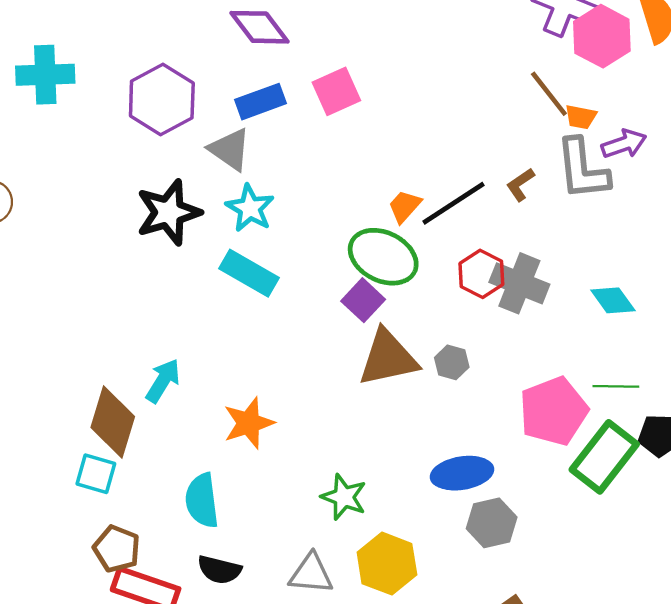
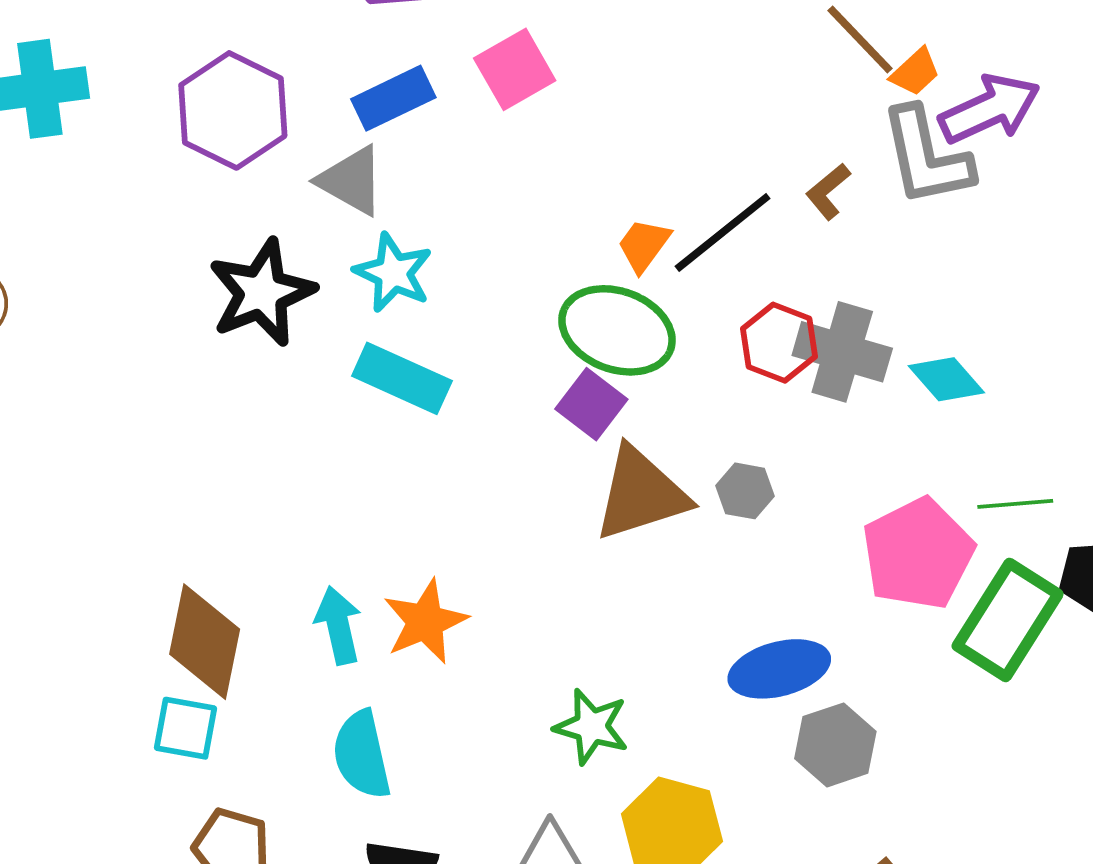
orange trapezoid: (581, 117) -> (915, 72), turned -48
purple arrow: (624, 144) -> (990, 109), size x1.4
cyan diamond: (613, 300) -> (946, 379), moved
cyan arrow: (163, 381) -> (338, 625), moved, turned -39

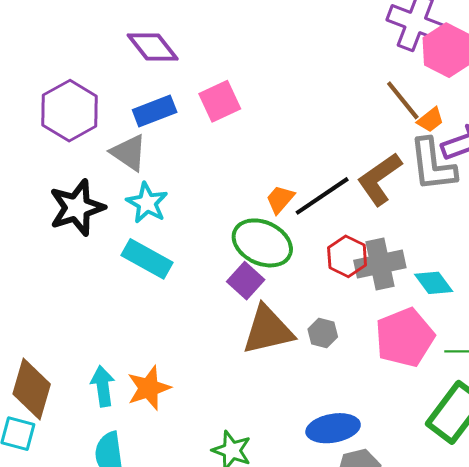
brown L-shape: (828, 191) -> (379, 179), size x1.8
gray cross: (842, 352) -> (380, 264), turned -33
pink pentagon: (918, 554) -> (405, 337), moved

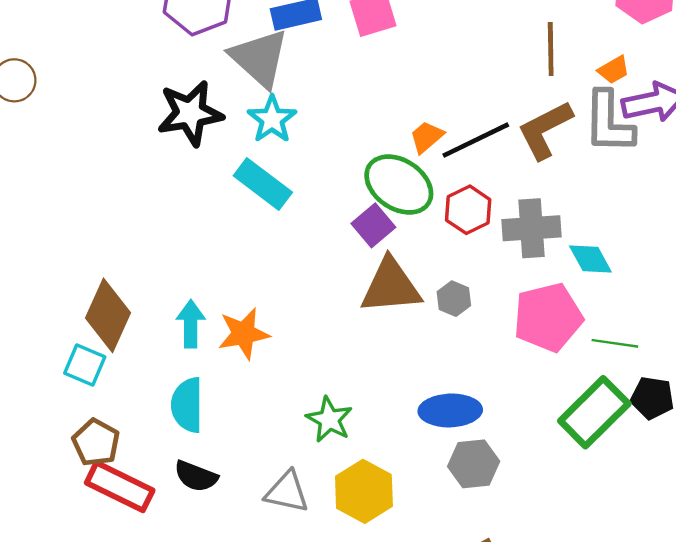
brown line: (403, 100) -> (551, 49), moved, turned 30
gray triangle: (129, 153) -> (259, 58), size x1.4
red hexagon: (347, 256) -> (468, 210), moved

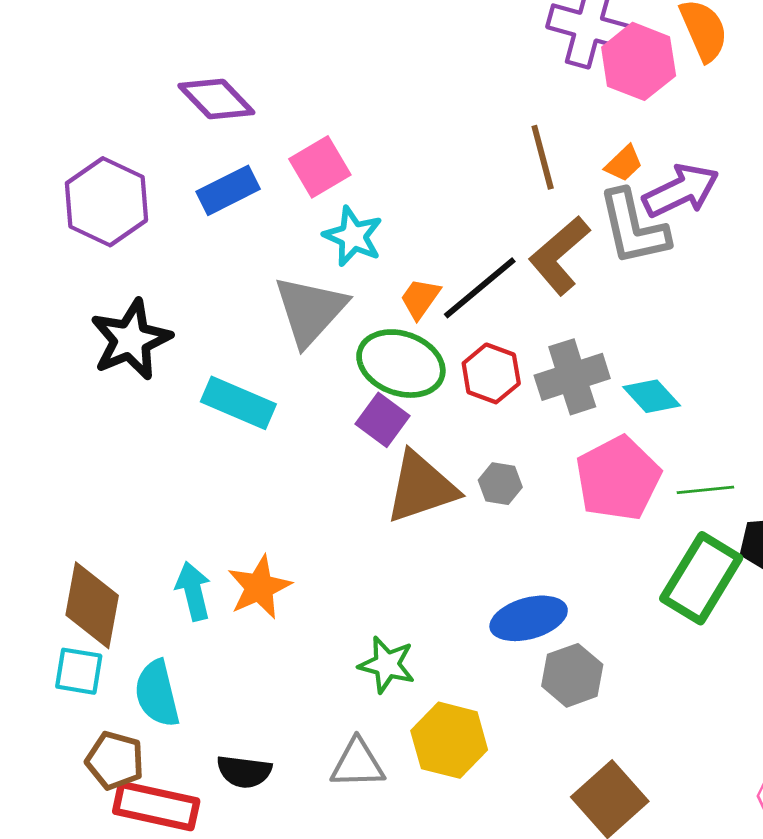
gray triangle: (259, 58) -> (310, 310), moved, turned 44
cyan star: (272, 119) -> (353, 236), moved
cyan semicircle: (187, 405) -> (157, 694), moved

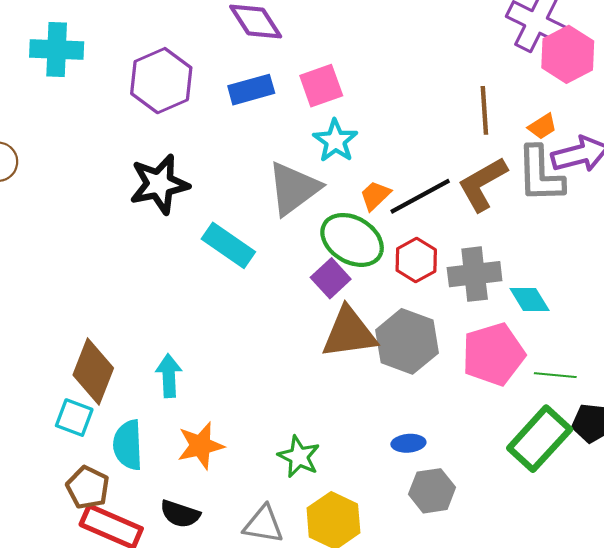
gray hexagon: (500, 484) -> (407, 341), size x2.0
orange star: (259, 587) -> (201, 446), moved
blue ellipse: (529, 618) -> (408, 443), size x0.6

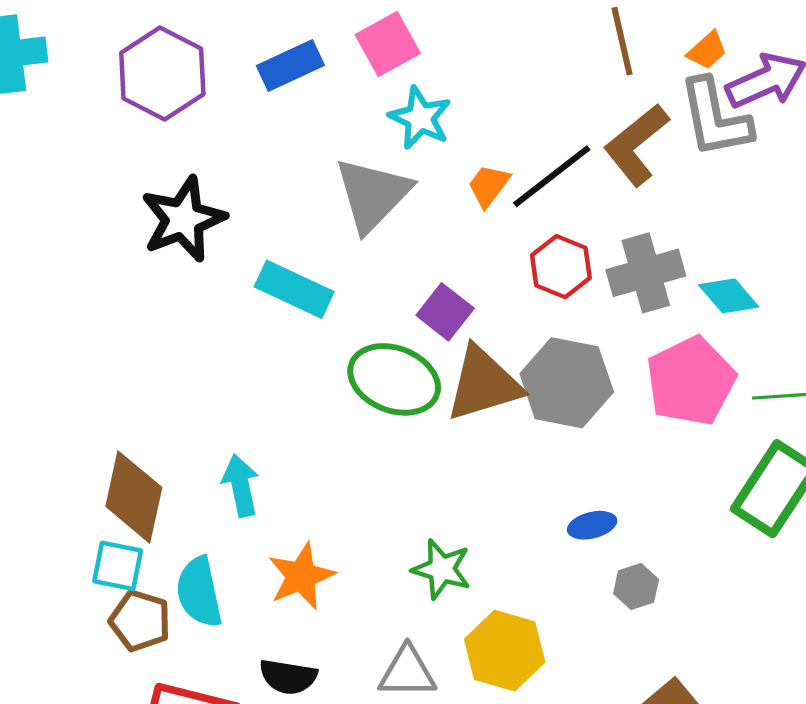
green ellipse: (352, 240) -> (394, 379), moved
brown pentagon: (88, 488) -> (140, 621), moved
gray hexagon: (432, 491) -> (636, 586), size x0.7

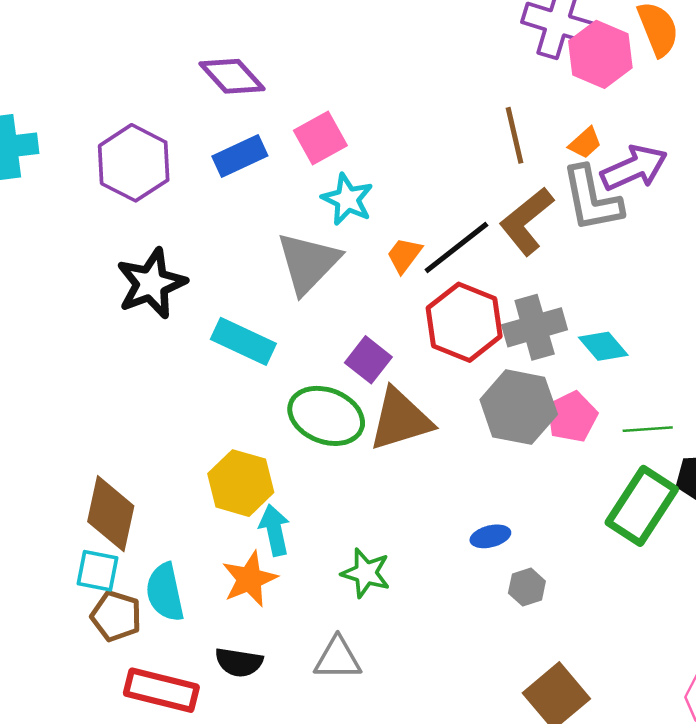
red hexagon: (561, 267) -> (464, 322), size x1.5
pink pentagon: (691, 381) -> (572, 417), size x0.7
gray hexagon: (567, 383) -> (519, 407), moved
cyan arrow: (241, 486) -> (275, 530), moved
yellow hexagon: (505, 651) -> (241, 483), moved

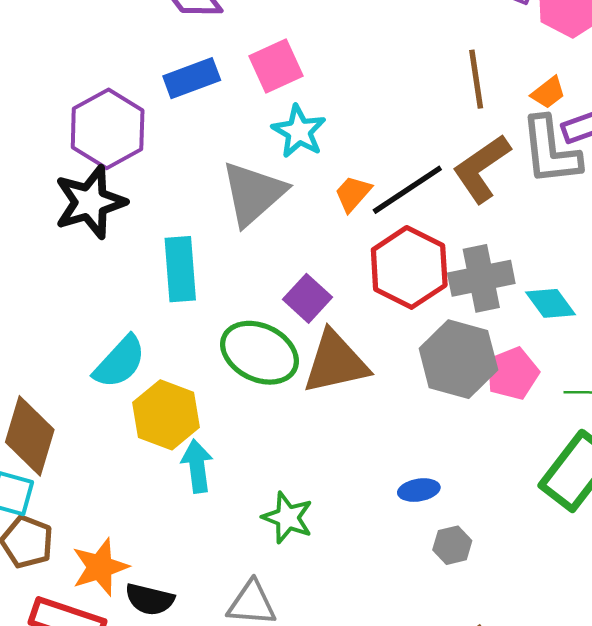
purple hexagon: (134, 163) -> (108, 129), moved
cyan rectangle: (243, 341) -> (180, 269), turned 56
orange star: (250, 579) -> (100, 567), moved
cyan semicircle: (165, 592) -> (120, 362), moved, turned -130

